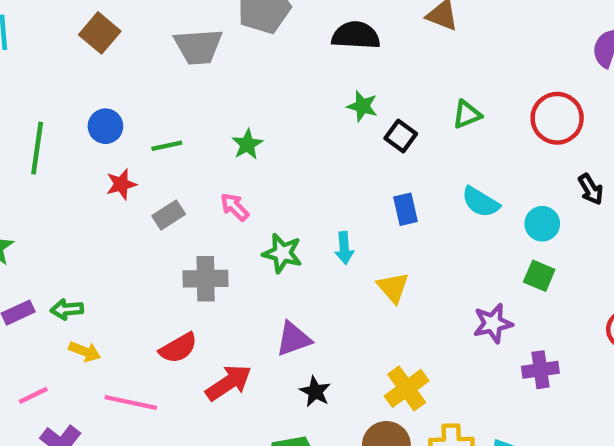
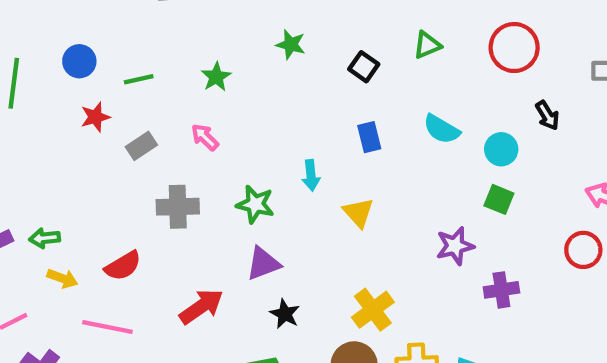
green star: (362, 106) -> (291, 45), moved
green star: (282, 253) -> (255, 204), moved
red semicircle: (178, 348) -> (123, 266), moved

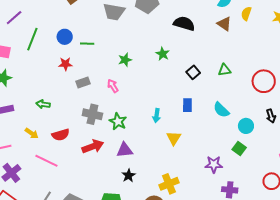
green line: (139, 79) -> (87, 44), moved
green star: (255, 204) -> (118, 121), moved
green arrow: (45, 238) -> (43, 104), moved
red arrow: (201, 307) -> (93, 146), moved

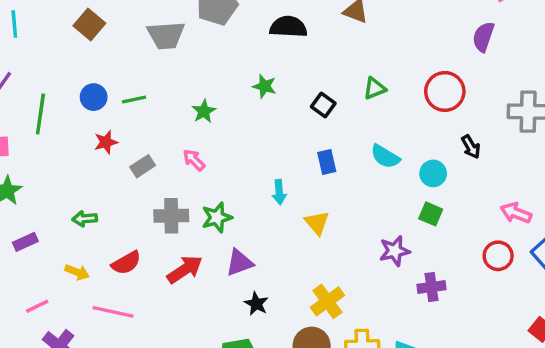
green star: (118, 121) -> (217, 217), turned -30

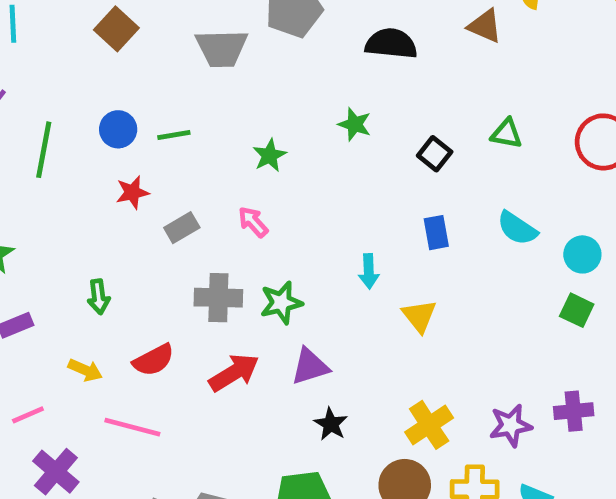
green triangle: (375, 88) -> (507, 134), turned 30
green arrow: (85, 219) -> (99, 297), turned -95
purple star: (395, 251) -> (511, 425), moved

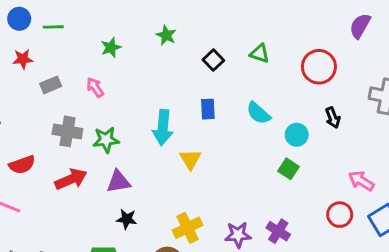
cyan arrow: (369, 271) -> (163, 127), size x1.6
purple cross: (574, 411) -> (278, 231), turned 30
black star: (331, 424) -> (127, 219), turned -30

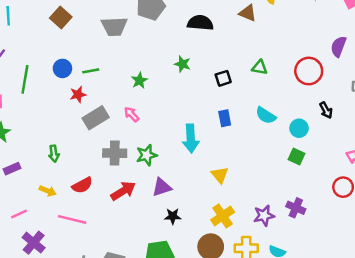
purple semicircle: (360, 26) -> (338, 46), moved
red star: (23, 59) -> (78, 94), moved
black square: (213, 60) -> (223, 78), turned 35
gray rectangle: (51, 85) -> (96, 118), size x1.5
yellow triangle: (190, 159) -> (220, 175), moved

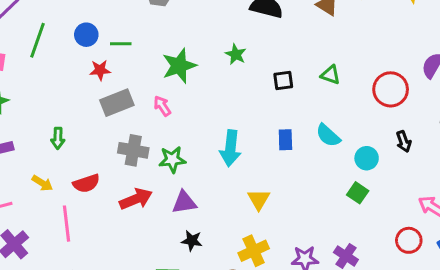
green star: (139, 80) -> (179, 66), size x1.6
blue rectangle: (225, 118) -> (285, 140), moved
pink line: (72, 219) -> (67, 224), turned 60

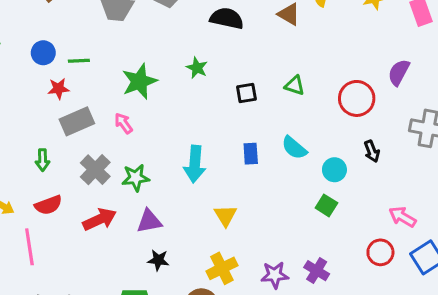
green arrow: (58, 138) -> (43, 160), moved
gray cross: (133, 150) -> (95, 170), turned 36

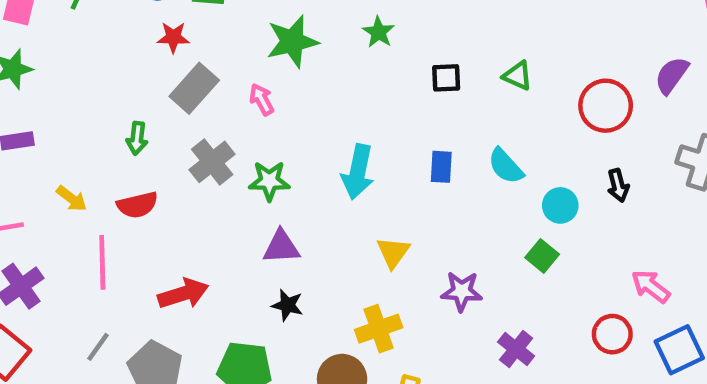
gray rectangle: (77, 121) -> (194, 88), turned -32
red arrow: (100, 219) -> (183, 294), moved
purple star: (275, 275) -> (462, 291), moved

